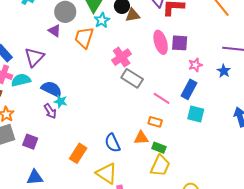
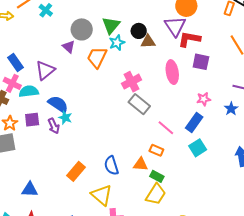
purple square: (180, 43) -> (201, 62), moved
cyan square: (196, 114) -> (198, 148), turned 36
purple square: (30, 142) -> (32, 120), moved, turned -35

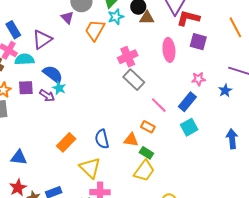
purple arrow: (54, 126) -> (47, 96), turned -35

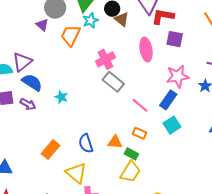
brown triangle: (147, 18) -> (122, 19), turned 42
purple triangle: (42, 40) -> (22, 62), moved
pink star: (198, 79) -> (178, 76), size x1.6
cyan star: (59, 88) -> (61, 97), moved
orange rectangle: (148, 127) -> (139, 133), moved

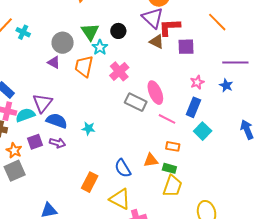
brown triangle: (122, 19) -> (157, 42), moved
pink ellipse: (146, 50) -> (155, 93), moved
pink cross: (105, 59) -> (119, 71), moved
pink star: (178, 76) -> (197, 82), size x0.6

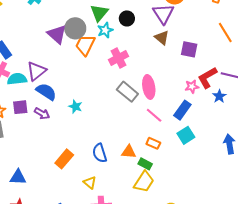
red L-shape: (169, 27) -> (207, 78), moved, turned -40
gray circle: (63, 43) -> (75, 28), moved
purple triangle: (54, 62) -> (57, 34), size x1.5
yellow triangle: (120, 199) -> (90, 183), size x0.6

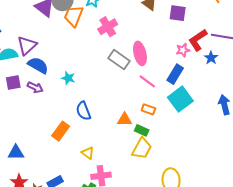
cyan square: (186, 135) -> (180, 99), size x1.4
blue semicircle: (100, 153) -> (83, 111), moved

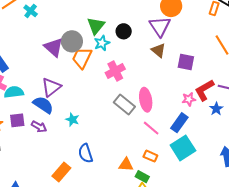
purple triangle: (27, 45) -> (51, 87), moved

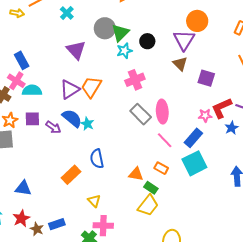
cyan cross: (31, 11) -> (67, 13), moved
gray circle: (72, 41) -> (105, 28), moved
orange trapezoid: (82, 58) -> (91, 87), moved
blue semicircle: (43, 105) -> (72, 118), moved

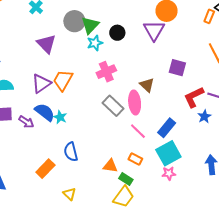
brown triangle: (180, 64) -> (147, 85), moved
pink star: (205, 115) -> (169, 173), moved

